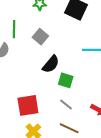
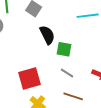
black semicircle: (51, 64) -> (47, 35), turned -60

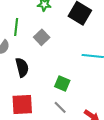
black semicircle: (47, 35) -> (22, 67), moved

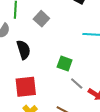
gray line: (60, 107) -> (77, 84), moved

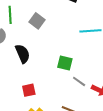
red square: (26, 87) -> (29, 90), size x0.6

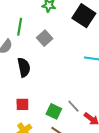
green square: (65, 63) -> (54, 111), moved

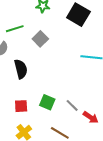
green line: (20, 27) -> (15, 29), turned 66
green square: (54, 111) -> (47, 102), moved

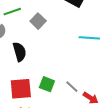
red square: (21, 106) -> (21, 89), size x1.6

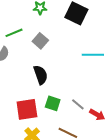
black semicircle: (19, 52) -> (41, 75), moved

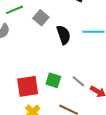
black semicircle: (41, 75) -> (64, 35), moved

